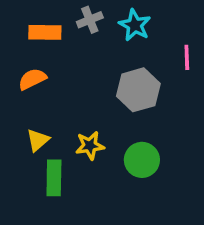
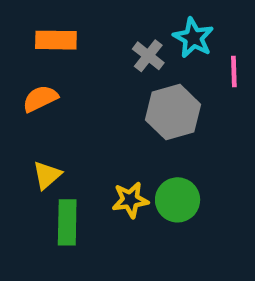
gray cross: (90, 20) -> (148, 56), moved, turned -30
cyan star: (135, 25) -> (193, 38), moved
yellow star: (90, 146) -> (130, 200), moved

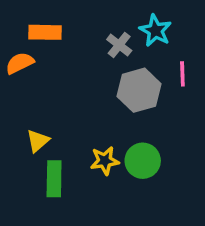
pink line: (234, 72) -> (182, 74), moved
orange semicircle: (40, 99) -> (20, 63), moved

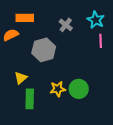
cyan star: (155, 31) -> (96, 20), moved
gray hexagon: (139, 90) -> (44, 50), moved

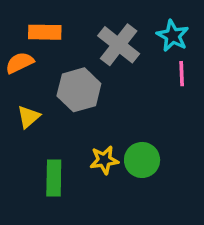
gray cross: (66, 25) -> (119, 45), size x1.6
yellow triangle: (21, 78) -> (29, 117), moved

